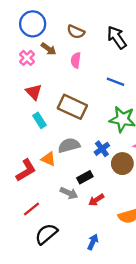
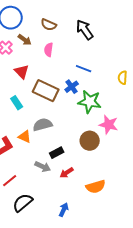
red triangle: (34, 92) -> (22, 72), moved
blue cross: (102, 149) -> (72, 87), moved

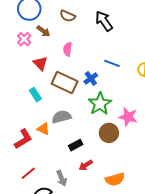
pink semicircle: (49, 50) -> (68, 49), moved
blue line: (84, 69) -> (112, 63), moved
green star: (90, 102) -> (100, 104), moved, turned 30
gray arrow: (43, 167) -> (62, 178), moved, turned 42

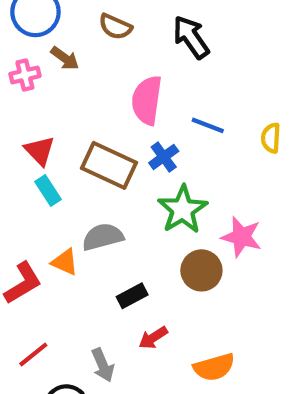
pink cross: (24, 39) -> (25, 75), turned 32
pink semicircle: (68, 49) -> (147, 100), moved, size x1.6
red triangle: (40, 63) -> (40, 151), moved

